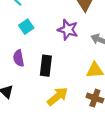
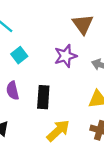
purple star: (68, 30) -> (65, 56), turned -30

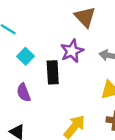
black rectangle: (43, 97) -> (53, 72), moved

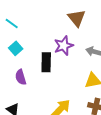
cyan square: (26, 56) -> (16, 48), moved

